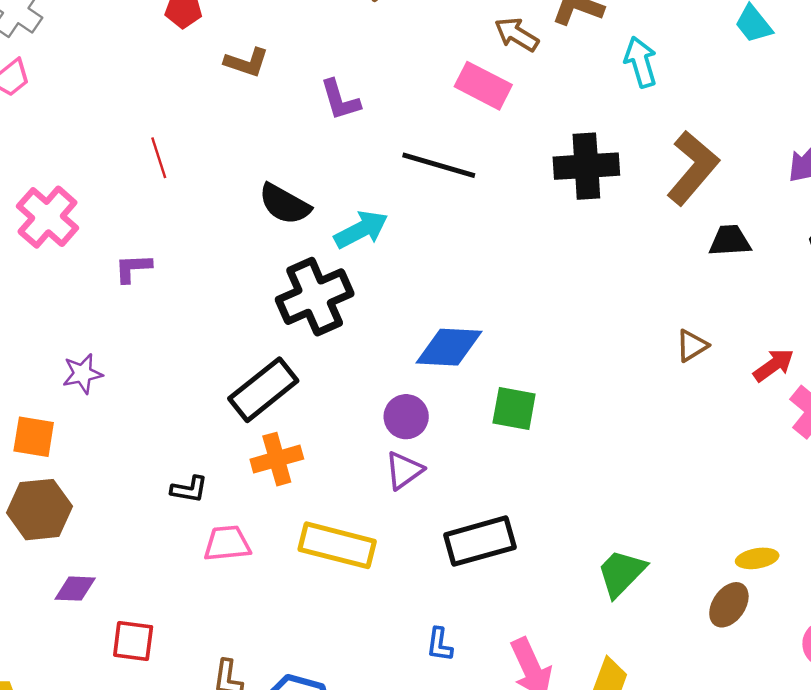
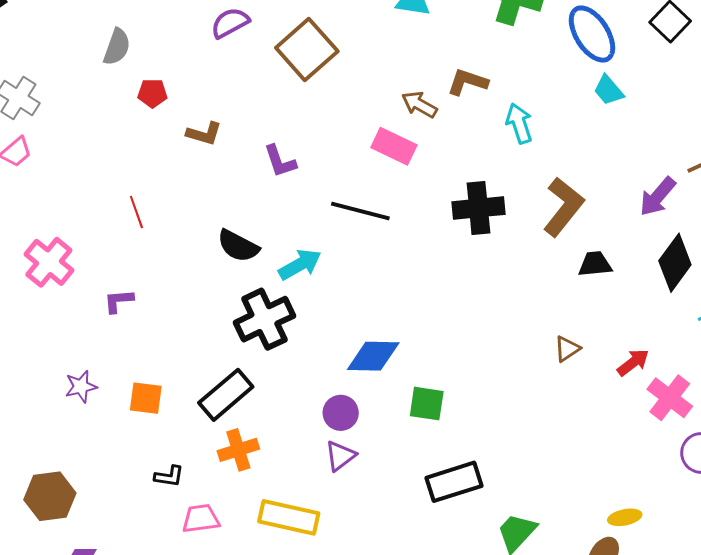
orange square: (34, 437) -> (146, 398), moved
black rectangle: (480, 541) -> (454, 482), moved

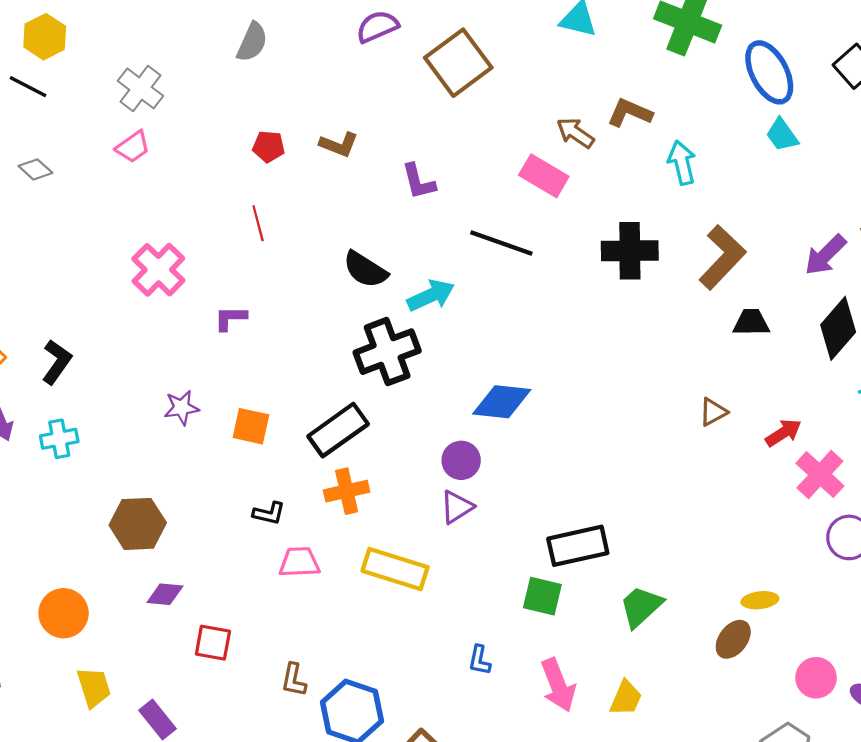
red pentagon: (152, 93) -> (269, 147), moved
green square: (427, 404) -> (542, 596), moved

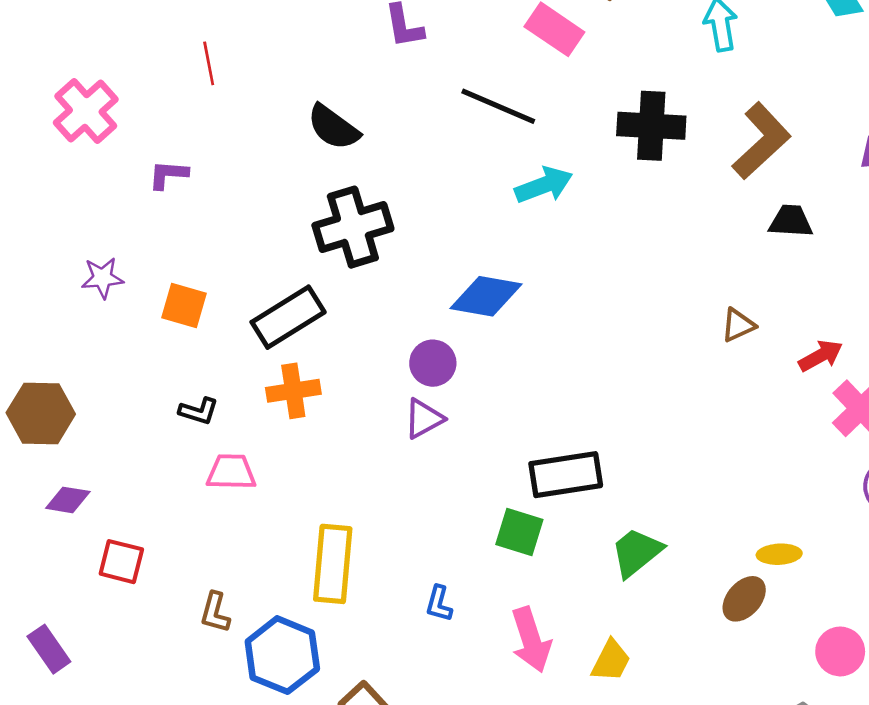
cyan arrow: (431, 295) -> (544, 185), moved
yellow rectangle: (395, 569) -> (333, 564), moved, turned 74

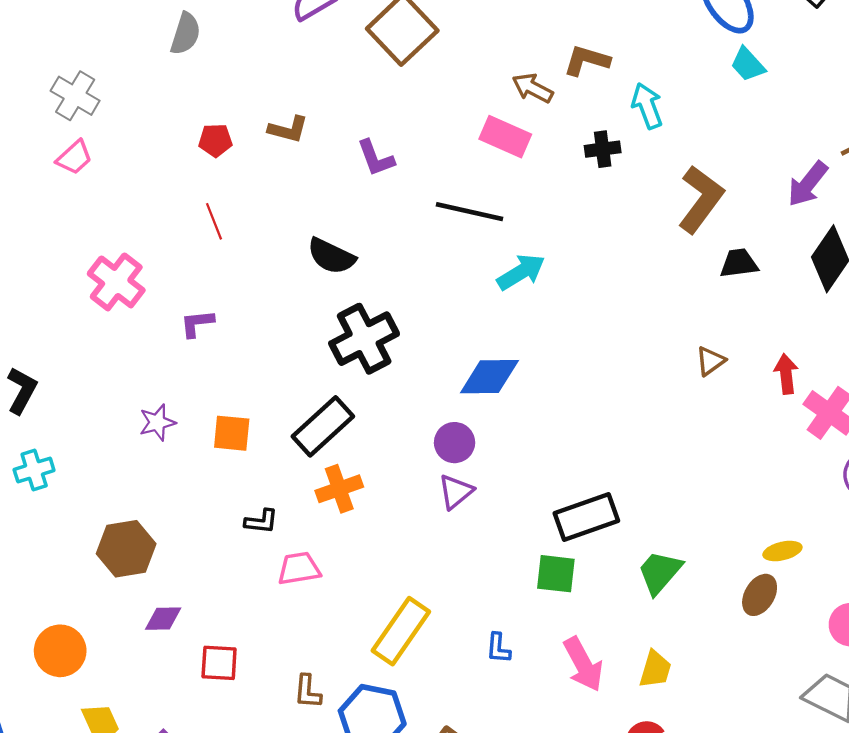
black cross: (651, 126) -> (603, 149), moved, size x0.6
red arrow: (821, 356) -> (786, 374), turned -57
yellow rectangle: (333, 564) -> (401, 631), turned 40

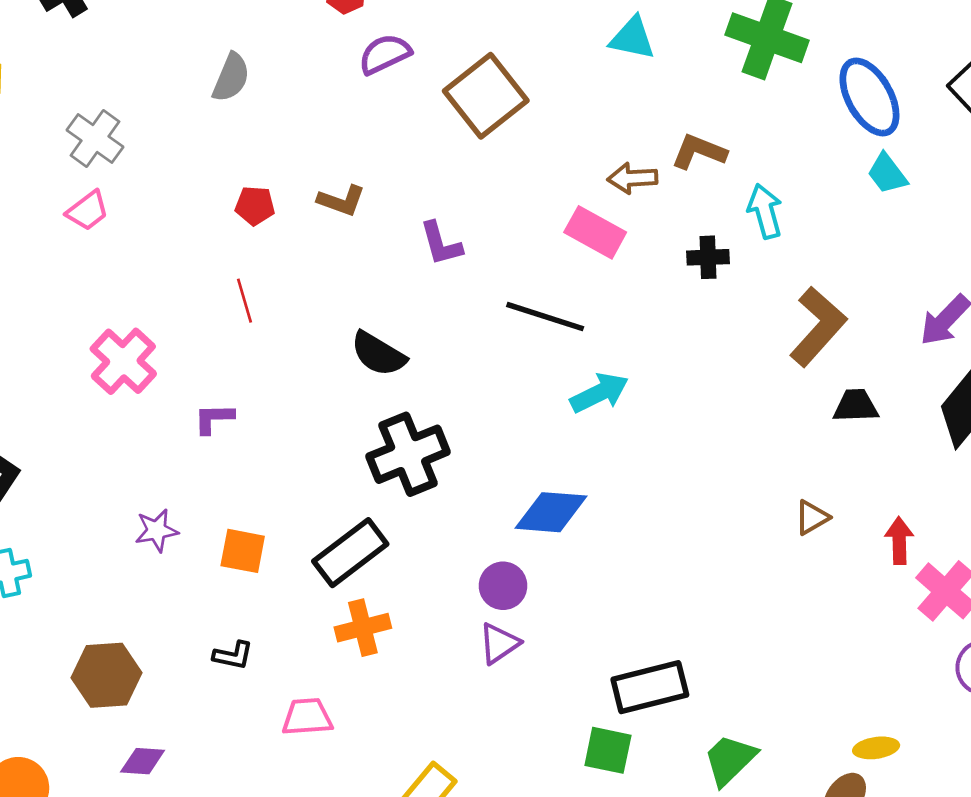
brown arrow: (533, 88) -> (632, 178), turned -36
black L-shape: (261, 521) -> (233, 655), moved

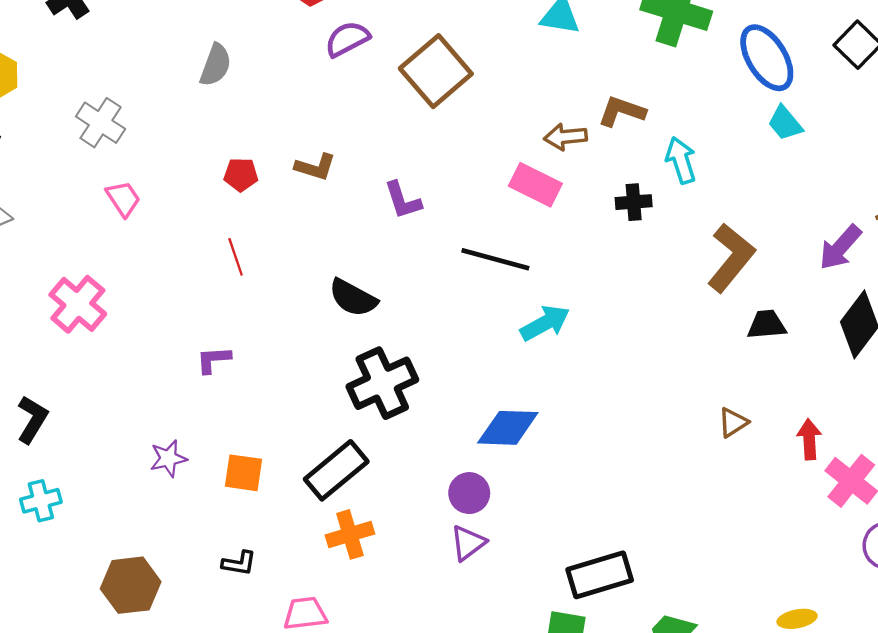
pink trapezoid: (88, 211) -> (123, 199), moved, turned -84
pink cross: (123, 361) -> (78, 304), moved

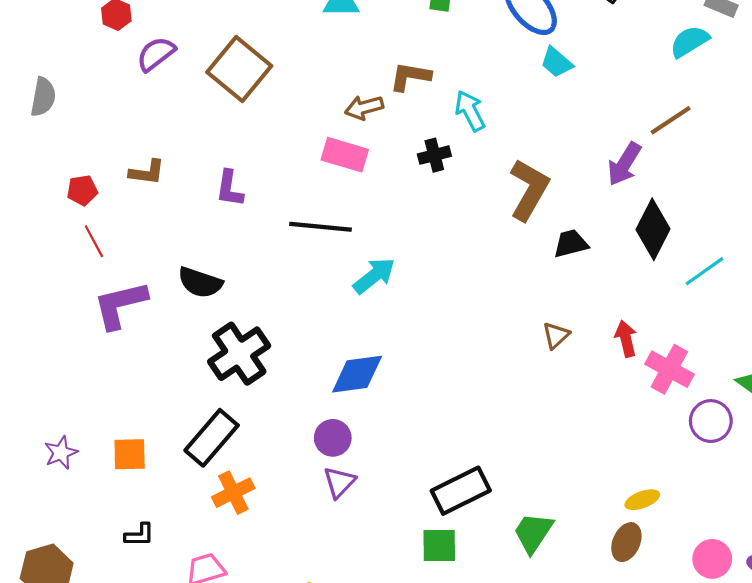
purple L-shape: (403, 200) -> (230, 189), turned 36
red line: (236, 257) -> (94, 241), moved
purple L-shape: (213, 360) -> (120, 305), moved, size x1.8

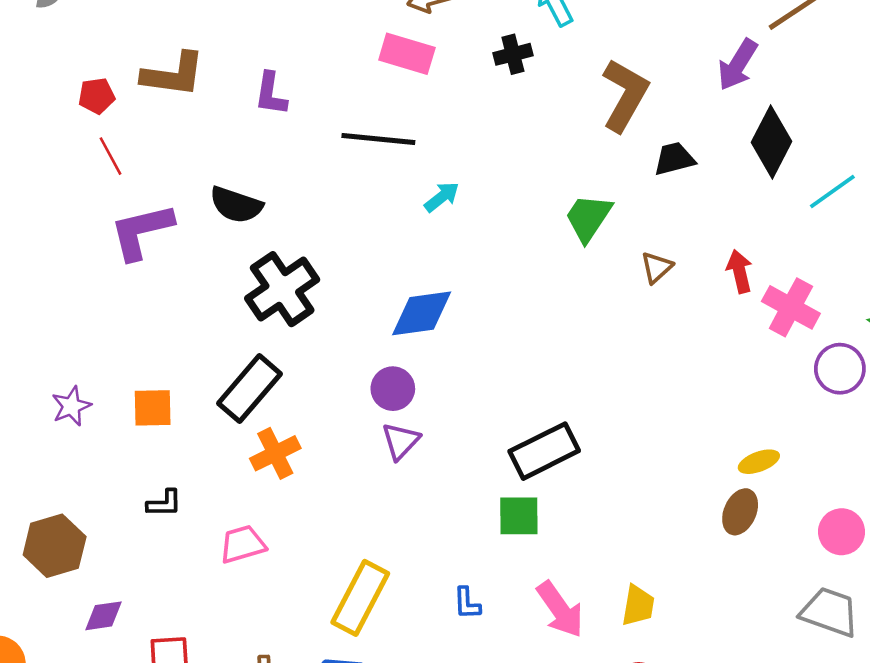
brown L-shape: (147, 172) -> (173, 75), size x1.5
cyan arrow: (374, 276) -> (442, 197), size x0.7
green trapezoid: (533, 533) -> (588, 218), moved

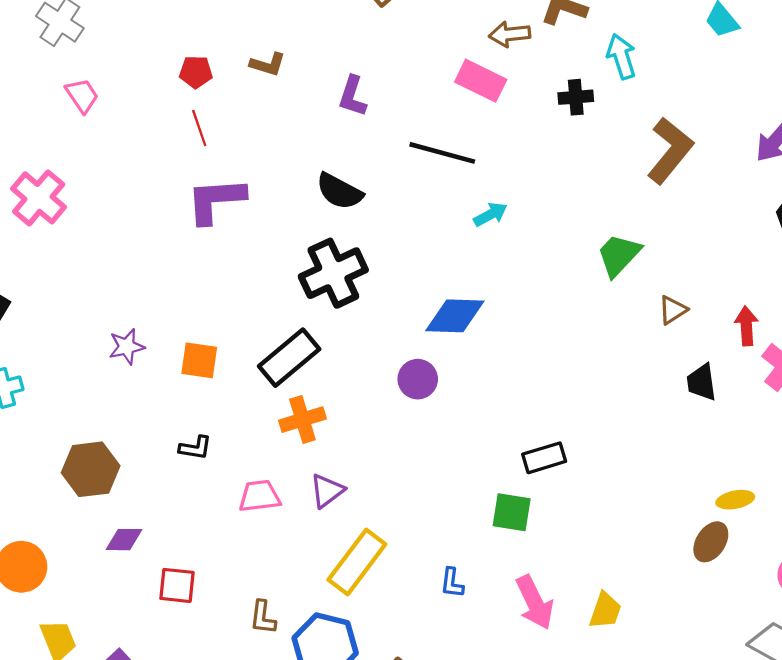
brown L-shape: (173, 75) -> (268, 64), size x0.6
black trapezoid: (674, 159) -> (702, 382), moved, turned -93
black semicircle: (236, 205) -> (339, 191), moved
purple triangle: (401, 441) -> (327, 491), moved
black rectangle: (544, 451) -> (544, 458), size x0.7

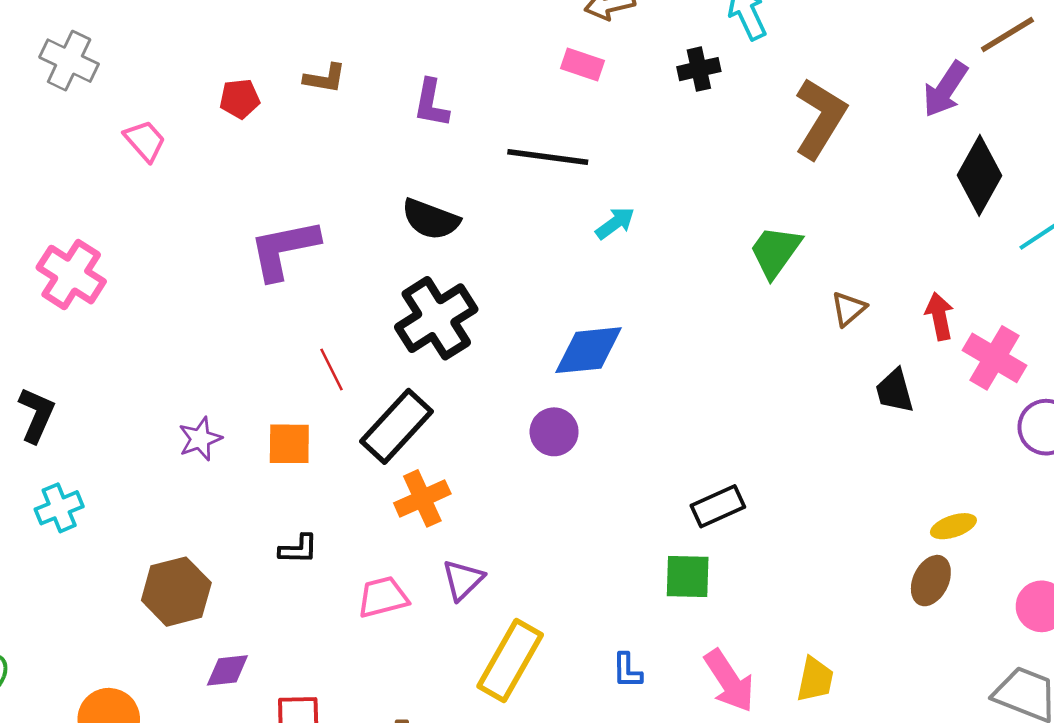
pink rectangle: (481, 81) -> (582, 64), size x0.7
pink trapezoid: (82, 96) -> (145, 141), moved
red line: (199, 128) -> (331, 370), moved

